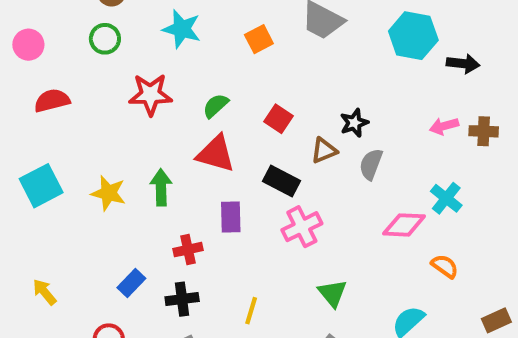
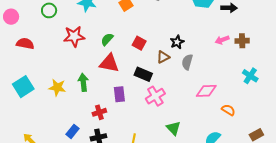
red semicircle: (52, 101) -> (25, 44), turned 30
cyan cross: (446, 198) -> (250, 76), moved

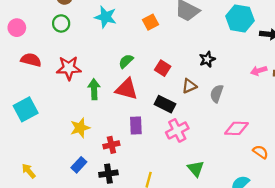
red star: (74, 36) -> (69, 68), moved
black star: (177, 42) -> (207, 59), moved
green arrow: (83, 82) -> (94, 89), moved
yellow star: (57, 87) -> (80, 128), moved, turned -30

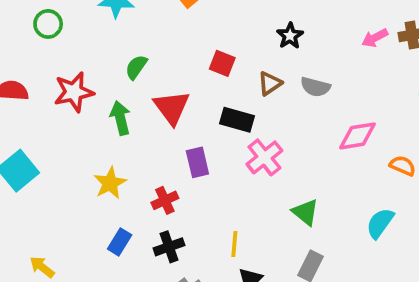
green semicircle: (126, 61) -> (136, 67), moved
red triangle: (127, 89) -> (172, 107), turned 50
gray semicircle: (217, 94) -> (315, 87), turned -84

